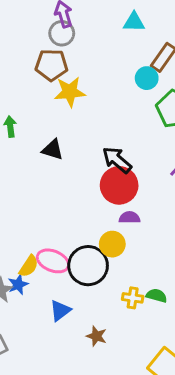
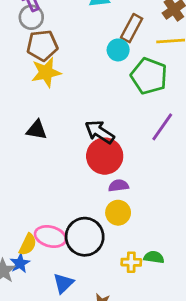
brown pentagon: (51, 65) -> (42, 45), moved
yellow circle: (112, 244) -> (118, 213), moved

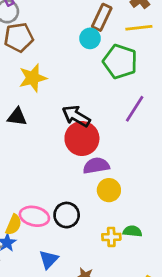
yellow star: (46, 72) -> (33, 78), moved
purple semicircle: (119, 186) -> (96, 166), size x1.4
yellow circle: (118, 213) -> (109, 190), moved
black circle: (85, 237) -> (67, 215), size x0.7

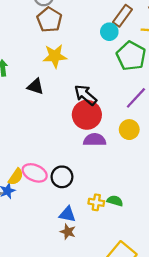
brown pentagon: (19, 37) -> (49, 20), turned 30
yellow circle: (109, 190) -> (129, 130), moved
blue triangle: (49, 259) -> (67, 214), moved, turned 48

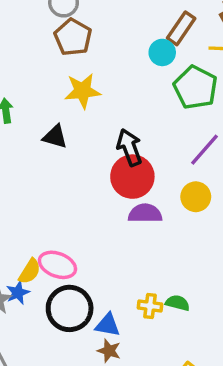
black arrow: (85, 95) -> (129, 147), turned 30
black circle: (62, 177) -> (70, 308), moved, size x1.4

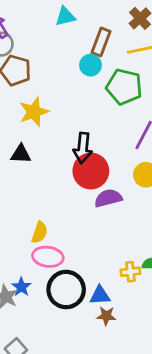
black arrow: (129, 147) -> (83, 148), turned -140
yellow semicircle: (30, 271) -> (40, 232), moved

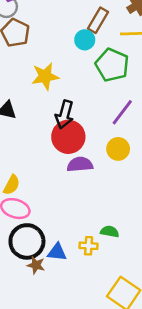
yellow star: (34, 112) -> (45, 76), moved
yellow cross: (130, 272) -> (89, 246), moved
brown star: (106, 316) -> (36, 265), moved

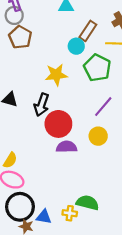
yellow star: (45, 76) -> (56, 75), moved
black arrow: (65, 114) -> (42, 105), moved
green semicircle: (110, 232) -> (87, 203), size x1.5

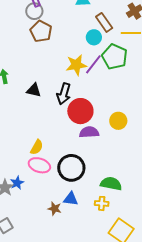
brown rectangle: (88, 31) -> (104, 22), turned -66
purple line: (103, 107) -> (93, 64), moved
black circle: (20, 207) -> (71, 168), moved
yellow cross: (70, 213) -> (102, 203), moved

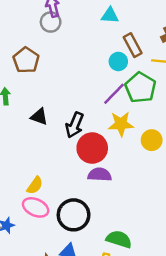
brown pentagon: (41, 31) -> (26, 60), moved
yellow star: (76, 65) -> (121, 124), moved
yellow circle: (118, 121) -> (152, 140), moved

